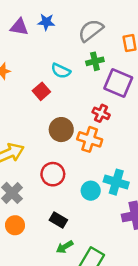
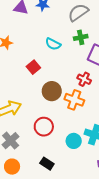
red square: (41, 91) -> (33, 67), moved

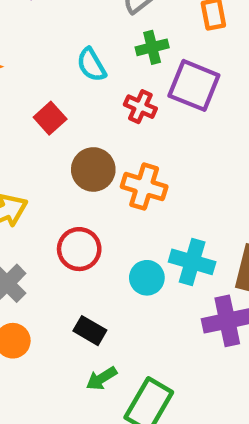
cyan semicircle: (53, 44) -> (91, 65), turned 35
red cross: (84, 79) -> (140, 107), moved

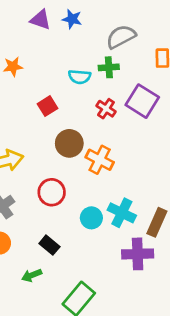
green cross: (152, 47) -> (109, 67), moved
cyan semicircle: (91, 65) -> (80, 77), turned -65
green arrow: (101, 378) -> (32, 275), moved

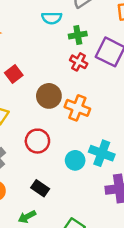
green cross: (109, 67) -> (78, 35), moved
cyan semicircle: (80, 77) -> (52, 18), moved
red square: (47, 106) -> (14, 74), moved

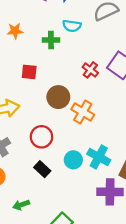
green cross: (78, 35) -> (51, 40), moved
red square: (14, 74) -> (29, 72), turned 35
black rectangle: (40, 188) -> (42, 169), moved

